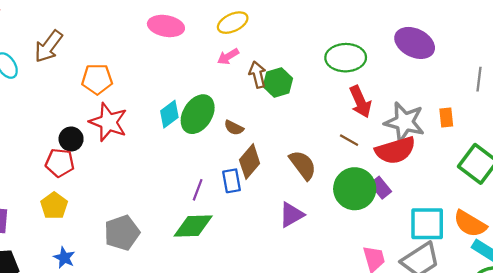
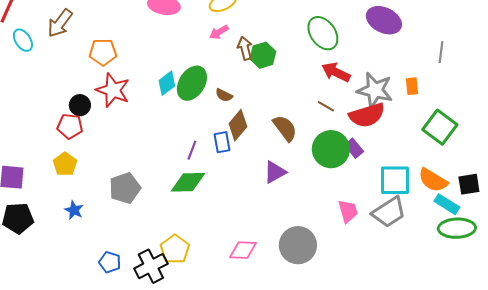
green ellipse: (346, 58) -> (323, 33), turned 56
red arrow: (360, 102) -> (336, 72), turned 140

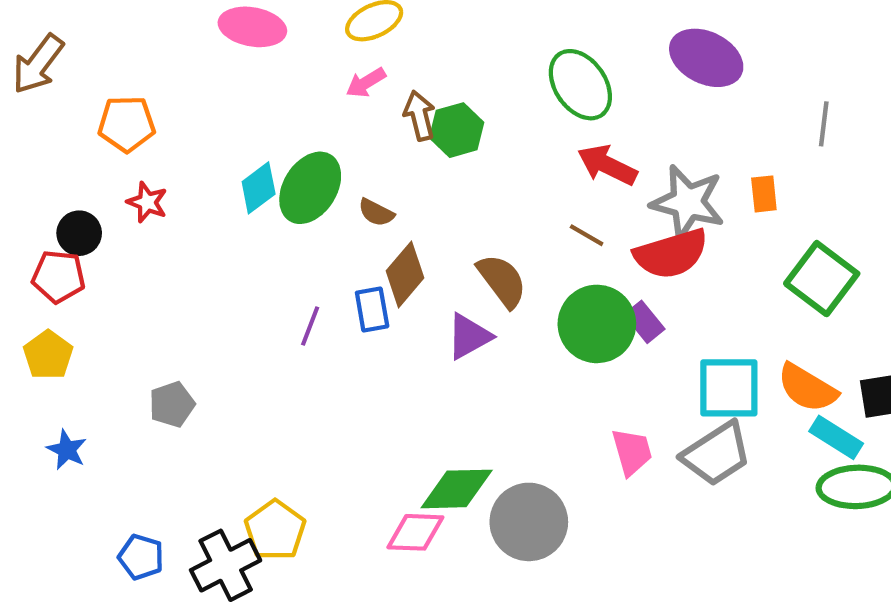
red star: (113, 90) -> (147, 202), size x0.6
purple triangle: (275, 172) -> (469, 336), moved
green diamond: (188, 182) -> (457, 489), moved
gray pentagon: (125, 188) -> (172, 404), size x0.7

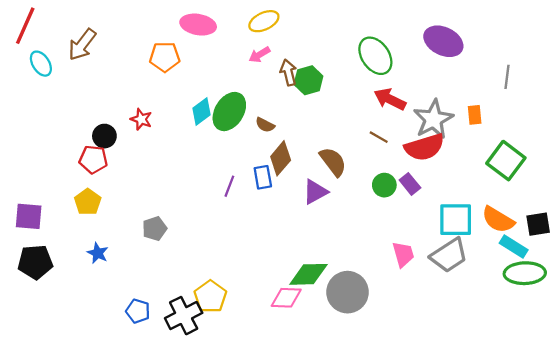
orange pentagon: (127, 124) -> (165, 57), moved
gray star: (688, 202) -> (433, 119), turned 30
green circle: (597, 324) -> (384, 185), size x0.6

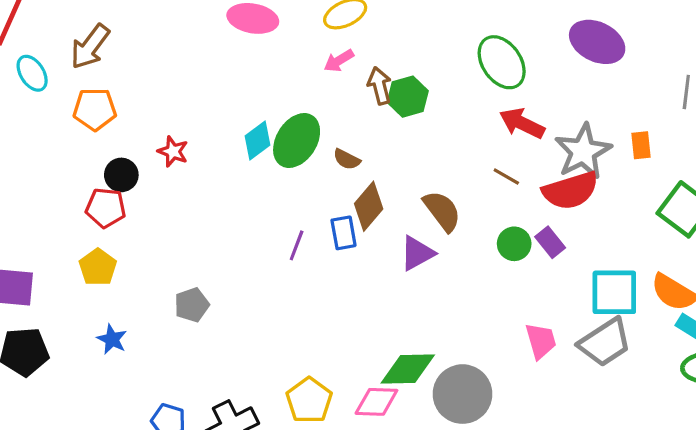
orange pentagon: (165, 57) -> (95, 109), moved
yellow pentagon: (210, 297) -> (309, 400), moved

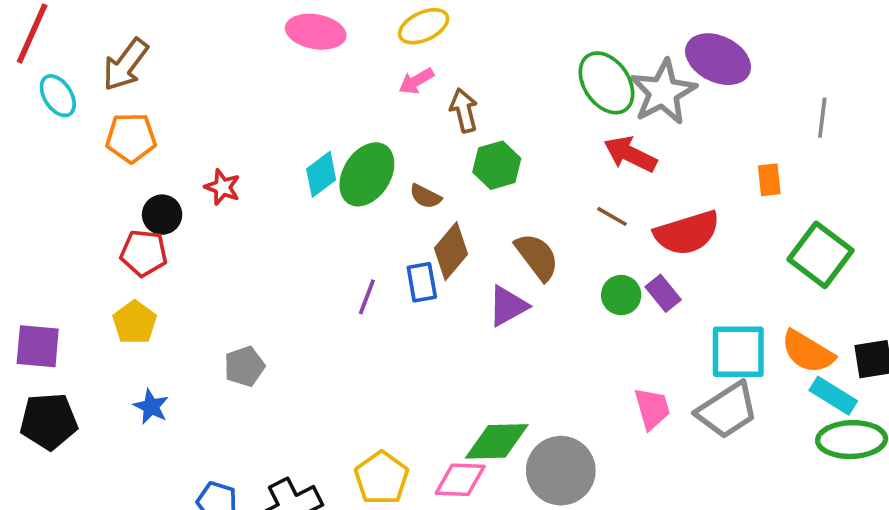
green hexagon: (408, 97) -> (497, 165), moved
gray star: (583, 151) -> (663, 92), moved

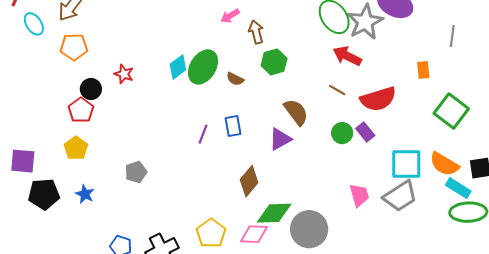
brown diamond: (451, 251) -> (249, 181), moved
red pentagon: (144, 253) -> (81, 110), turned 30
black pentagon: (49, 421) -> (44, 194), moved

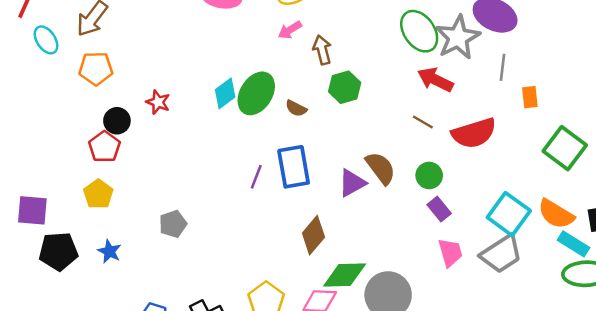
gray line: (452, 36) -> (503, 67), moved
brown semicircle: (296, 112) -> (381, 168), moved
blue rectangle: (233, 126) -> (294, 167), size x1.6
purple rectangle: (365, 132) -> (439, 209), moved
cyan square: (406, 164) -> (509, 214), turned 36

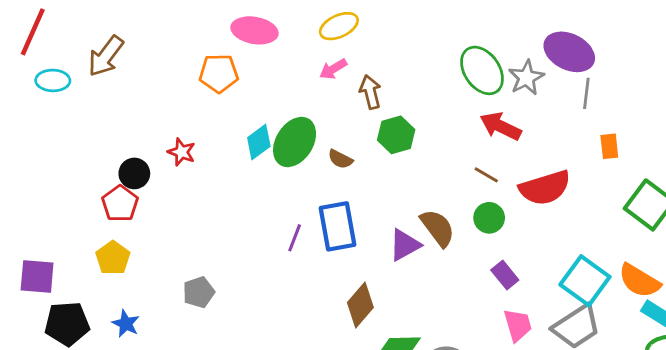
gray star: (458, 37) -> (526, 78), size x0.7
cyan ellipse: (46, 40) -> (53, 80), turned -56
gray line: (503, 67) -> (586, 93), moved
orange pentagon: (96, 69) -> (219, 73), moved
green circle: (429, 175) -> (489, 218), moved

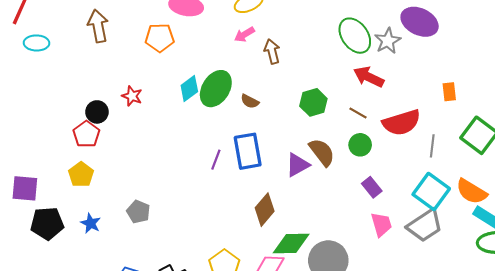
brown arrow: (106, 56) -> (98, 26), moved, turned 132
gray line: (586, 93) -> (432, 146), moved
green hexagon: (396, 135) -> (313, 102), moved
gray pentagon: (199, 292) -> (138, 212), moved, turned -30

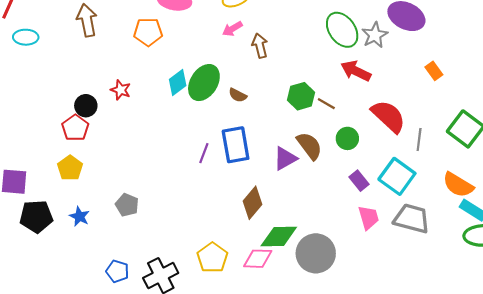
orange rectangle: (449, 92) -> (434, 71), moved, turned -30
brown line: (358, 113) -> (326, 104), moved
red semicircle: (401, 123) -> (389, 116), turned -120
cyan square: (431, 192) -> (397, 176), moved
gray trapezoid: (425, 225) -> (412, 219), turned -132

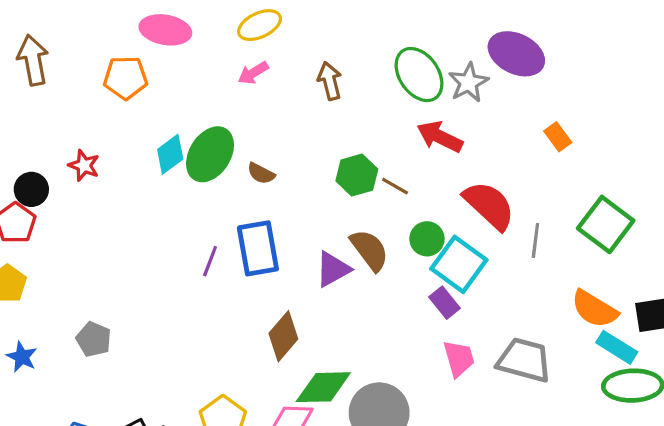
brown arrow: (260, 46) -> (330, 81), moved
cyan square: (397, 176) -> (459, 264), moved

